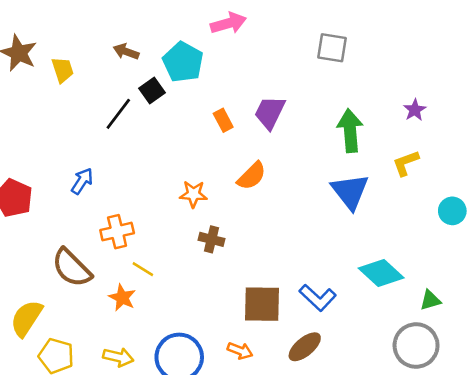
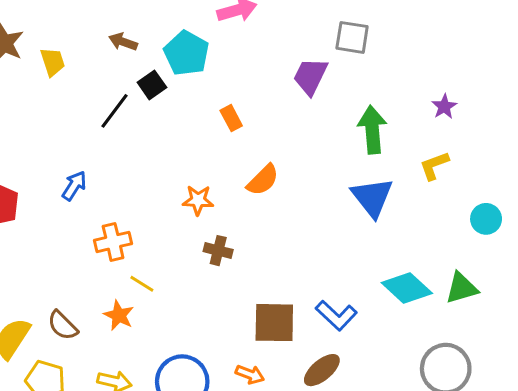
purple trapezoid: (270, 113) -> (310, 76), moved
brown semicircle: (72, 268) -> (63, 325), moved, size x0.7
green triangle: (430, 300) -> (462, 288), moved, size x1.4

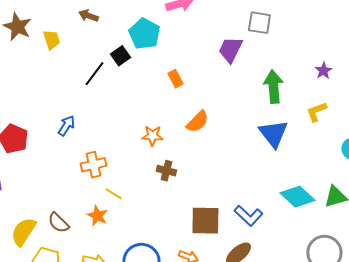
brown arrow: (123, 42) -> (88, 16), moved

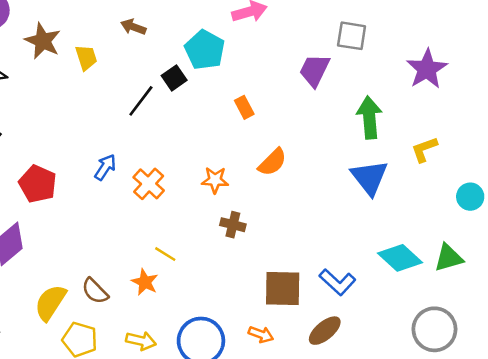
purple star: (323, 71) -> (427, 69), moved, size x1.8
orange cross: (93, 165) -> (149, 184), moved, turned -35

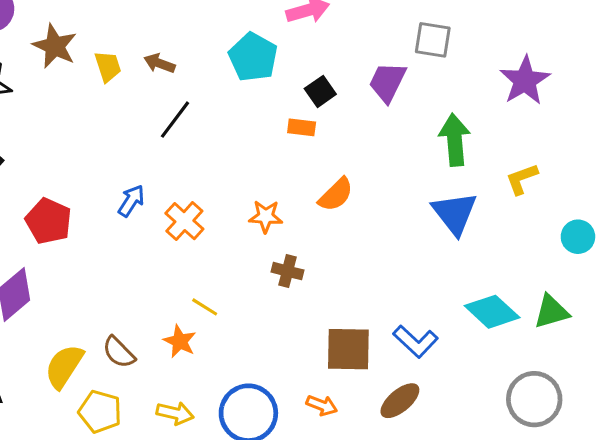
brown arrow: (133, 27) -> (159, 63), moved
black square: (174, 78) -> (320, 91), moved
orange rectangle: (244, 107) -> (302, 127), turned -55

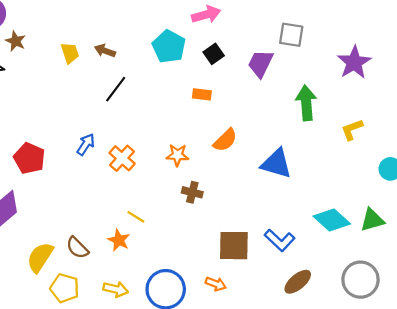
brown star: (55, 46) -> (16, 41), moved, size x0.7
black square: (320, 91) -> (214, 54), moved
blue triangle: (455, 213) -> (276, 164), moved, turned -36
brown ellipse: (400, 401) -> (298, 282), moved

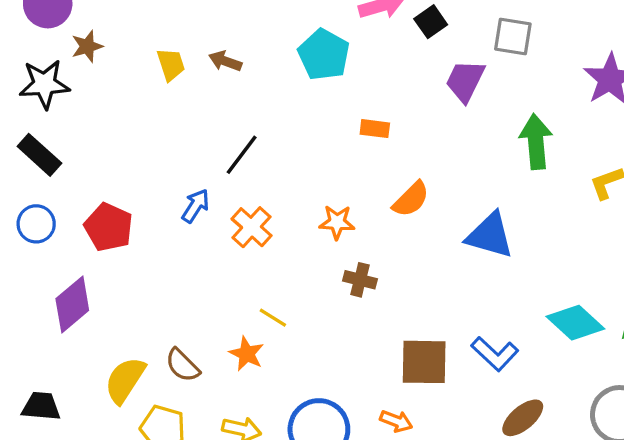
brown star: (16, 41) -> (87, 46), turned 30
black square: (214, 54) -> (431, 22), moved
black line: (116, 89) -> (242, 155), moved

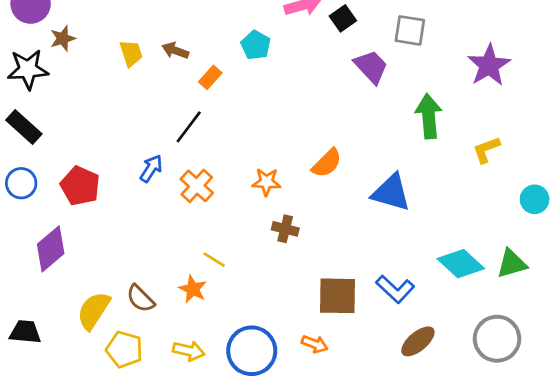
cyan pentagon: (324, 55) -> (256, 45), size x0.7
purple trapezoid: (465, 81) -> (371, 67), turned 111
orange rectangle: (375, 129) -> (210, 77), moved, turned -55

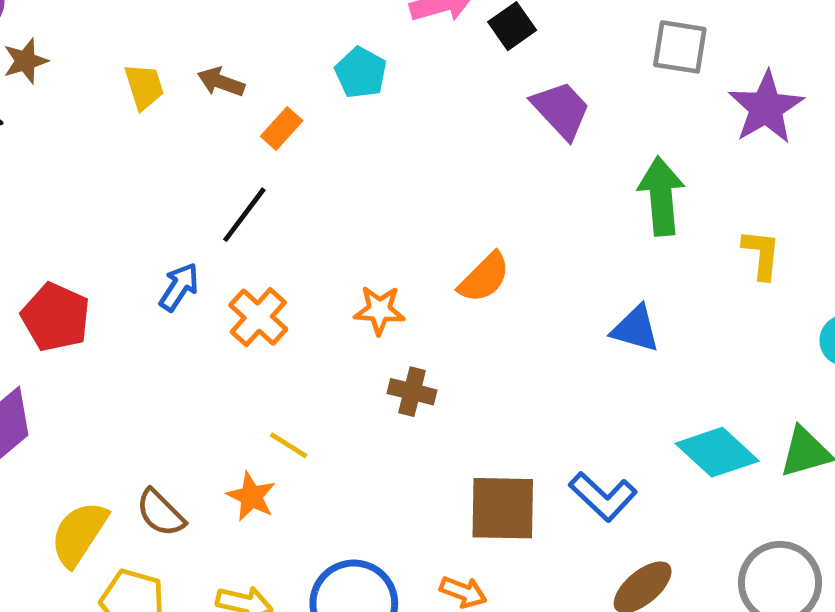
gray square: (410, 30) -> (680, 47), moved
yellow L-shape: (486, 150) -> (761, 254), turned 116
blue triangle: (391, 193) -> (636, 329), moved, size x0.7

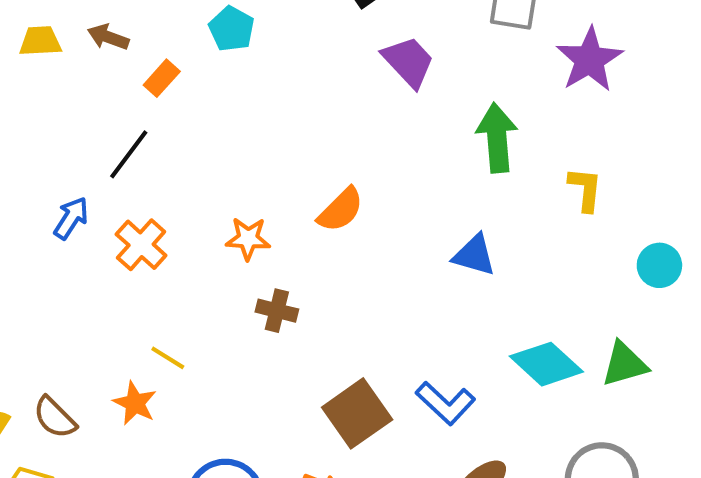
yellow trapezoid: (144, 87) -> (40, 41), turned -75
brown square: (503, 508) -> (357, 413), turned -36

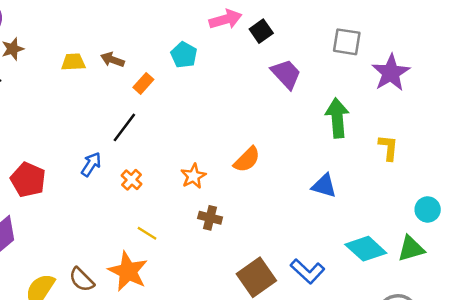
orange star: (248, 239) -> (193, 176), turned -30
orange cross: (141, 245) -> (132, 180), size x0.7
cyan circle: (659, 265) -> (428, 209), moved
yellow line: (168, 358) -> (147, 233), moved
orange star: (135, 403) -> (128, 271), size x1.6

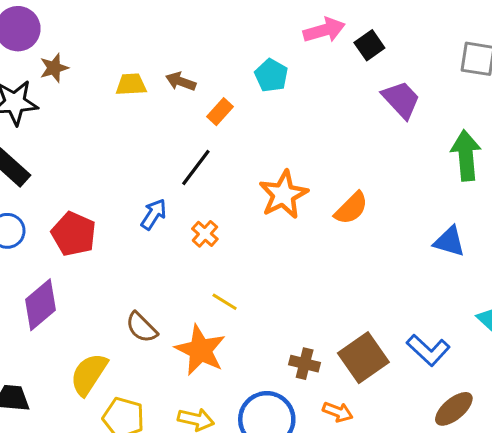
orange star: (193, 176) -> (283, 195), moved, size x1.5
brown cross: (210, 218) -> (305, 364), moved
brown semicircle: (82, 280) -> (142, 327), moved

